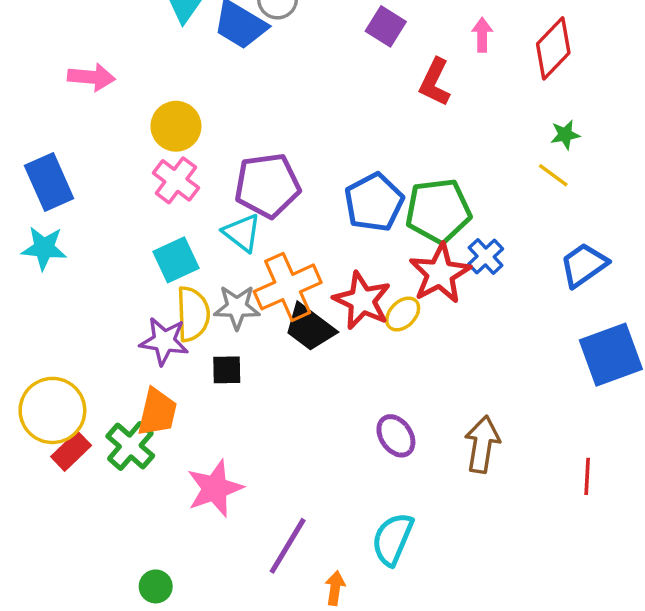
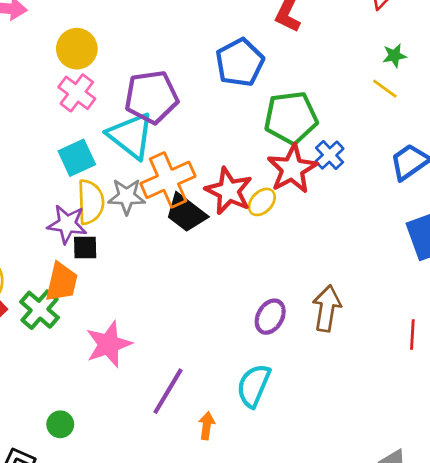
blue pentagon: (374, 202) -> (240, 62), moved
cyan triangle: (242, 233) -> (131, 136), size x1.5
black square: (227, 370) -> (85, 248), moved
purple ellipse: (396, 436) -> (270, 317), moved, turned 64

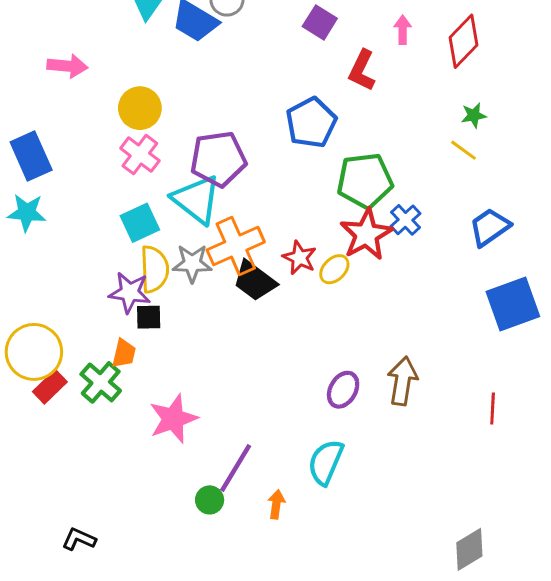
red star: (229, 191) -> (300, 258), size x0.7
orange trapezoid: (62, 282) -> (124, 353), size x0.7
green circle: (60, 424) -> (210, 500), moved

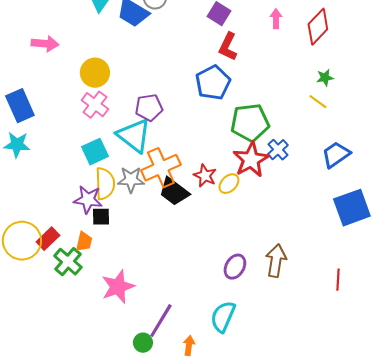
red L-shape: (362, 70) -> (228, 47), moved
purple pentagon: (218, 159) -> (149, 108), size x0.7
red rectangle: (50, 387) -> (48, 239), moved

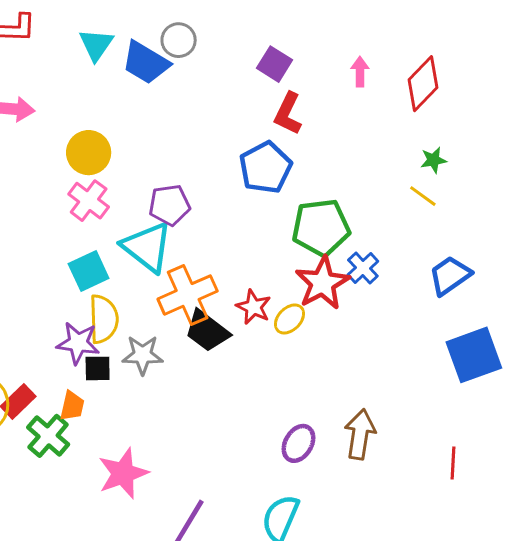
gray star: (131, 180) -> (143, 355), moved

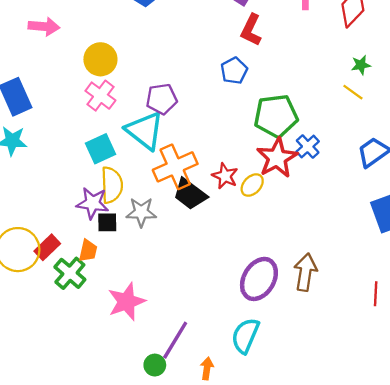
blue pentagon: (266, 168) -> (234, 71), size x0.7
purple ellipse: (298, 443) -> (259, 279), size x1.5

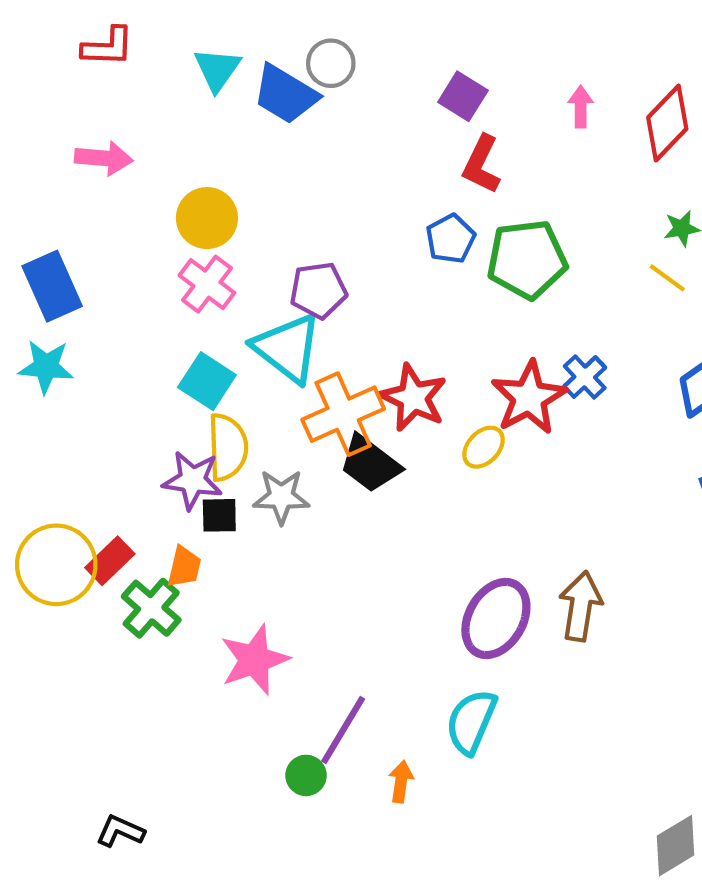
green pentagon: (276, 116) -> (527, 259), moved
cyan square: (100, 149) -> (207, 381), turned -32
red star: (225, 176) -> (413, 398), moved, size x1.4

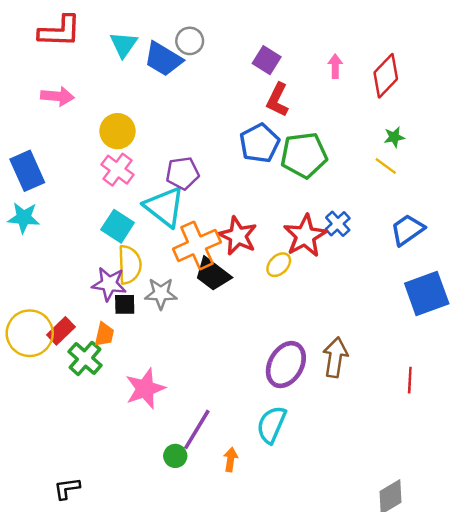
red L-shape: (108, 47) -> (60, 31), size x1.4
blue pentagon: (451, 239) -> (259, 143), size x1.4
black L-shape: (120, 831) -> (67, 488), turned -32

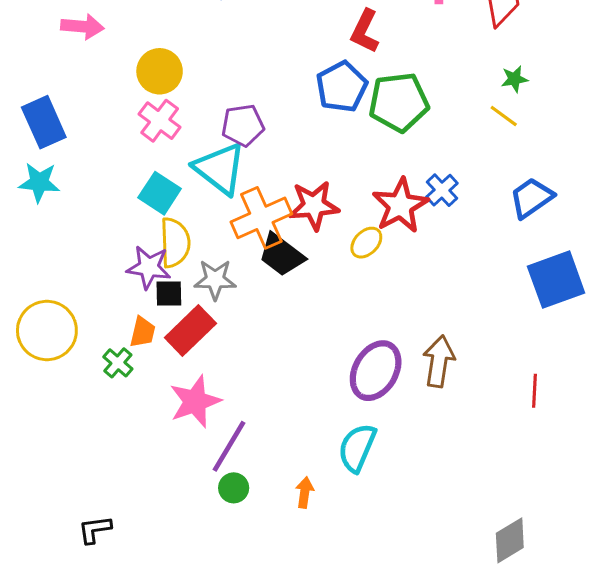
red star: (238, 236) -> (314, 206), turned -30
red rectangle: (61, 331) -> (190, 331), moved, size x1.4
green cross: (85, 358) -> (118, 363), size x0.7
purple line: (197, 429) -> (229, 446), moved

